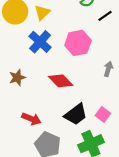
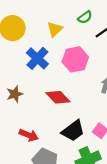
yellow triangle: (42, 13) -> (55, 29), moved

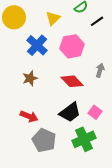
brown star: (15, 94) -> (30, 78), moved
red diamond: (58, 97) -> (72, 81), moved

